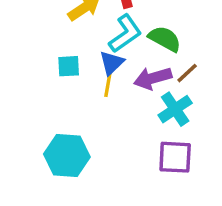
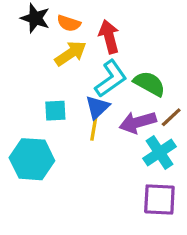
cyan hexagon: (67, 155) -> (32, 159), moved

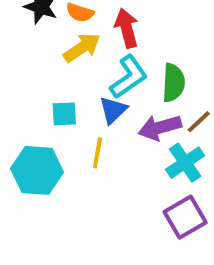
green semicircle: (149, 84) -> (173, 83), turned 64
yellow line: (94, 127) -> (97, 153), moved
purple square: (159, 199) -> (185, 217), turned -33

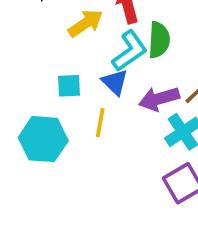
green semicircle: (173, 83) -> (159, 40), moved
blue triangle: (113, 110) -> (115, 82), turned -32

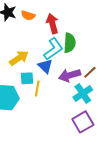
yellow arrow: (85, 23) -> (19, 58), moved
cyan square: (69, 86) -> (27, 78), moved

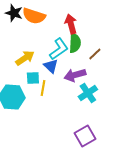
orange semicircle: (28, 15) -> (34, 16), size x1.6
red arrow: (52, 24) -> (71, 24), moved
brown line: (90, 72) -> (95, 54), moved
purple square: (83, 122) -> (85, 136), moved

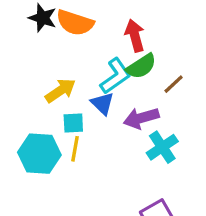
green semicircle: (75, 43) -> (141, 66), turned 54
yellow line: (43, 88) -> (75, 149), moved

